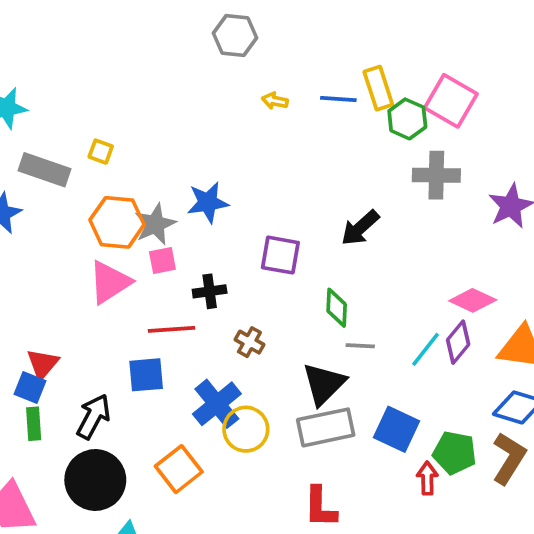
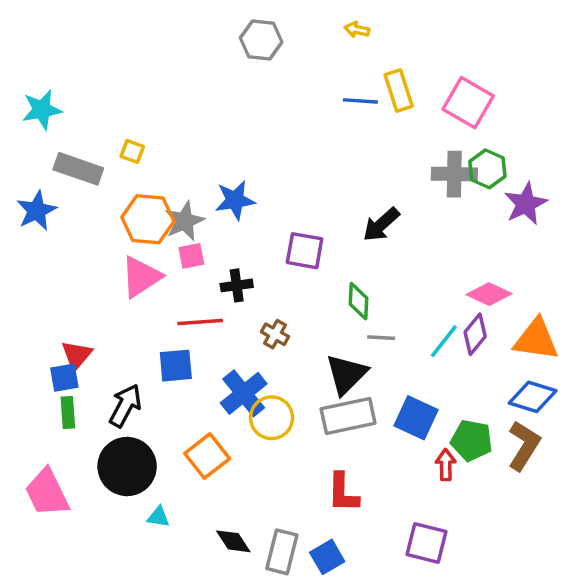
yellow arrow: (275, 101) -> (357, 30), moved
green hexagon: (407, 119) -> (487, 169), moved
blue square: (30, 387) -> (64, 378), turned -32

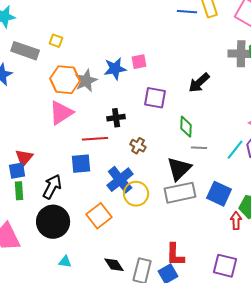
pink square: (191, 256) -> (139, 62), moved
red L-shape: (343, 493) -> (175, 255), moved
cyan triangle: (158, 517) -> (65, 262), moved

